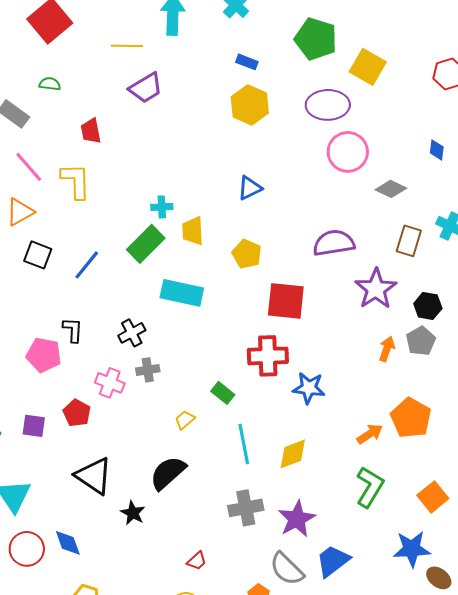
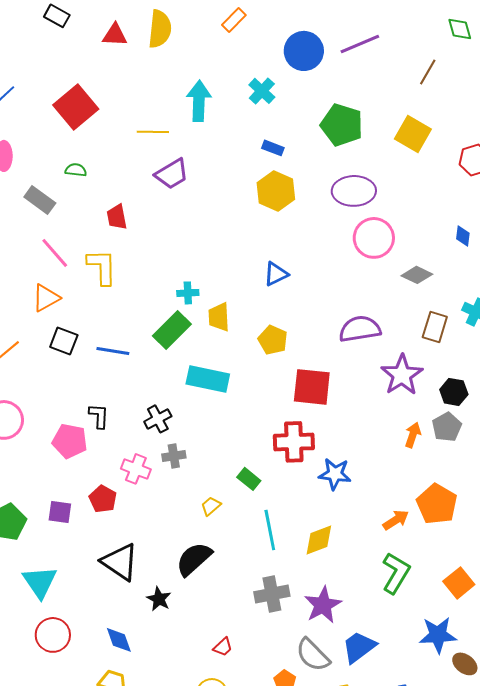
yellow square: (368, 67) -> (413, 134), moved
blue line: (87, 265) -> (113, 351), turned 60
blue diamond: (68, 543) -> (119, 640), moved

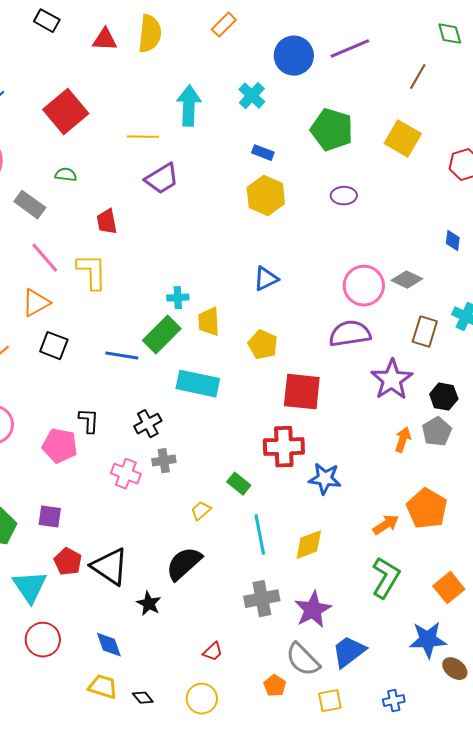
purple ellipse: (354, 191) -> (344, 196), size x0.6
pink circle: (374, 238) -> (364, 286), moved
blue line: (113, 351) -> (122, 356), moved
red pentagon: (103, 499) -> (68, 562), moved

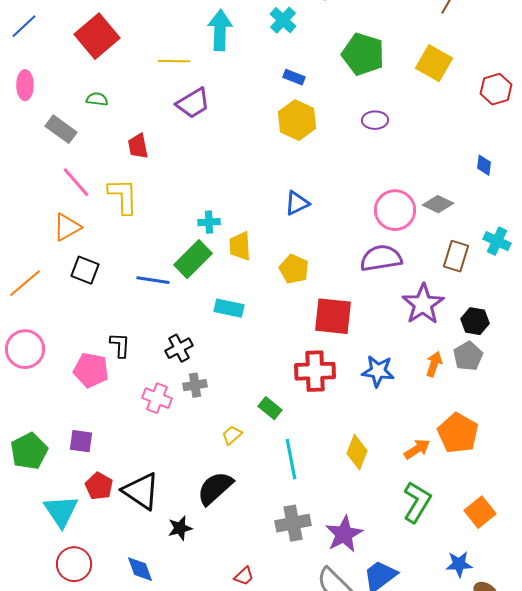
cyan rectangle: (198, 384) -> (229, 308), size x0.7
blue star: (325, 479) -> (378, 371), moved
yellow diamond: (309, 545) -> (357, 452), moved, turned -48
black star: (149, 604) -> (180, 528), turned 30
blue star: (428, 640) -> (459, 564), size x0.7

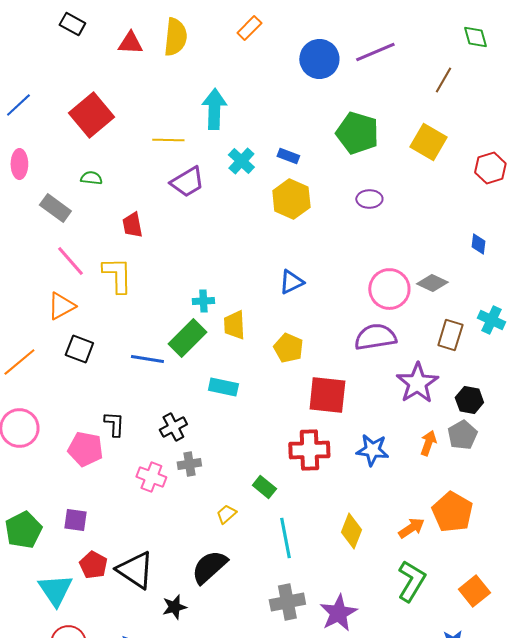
cyan cross: (283, 20) -> (241, 161), moved

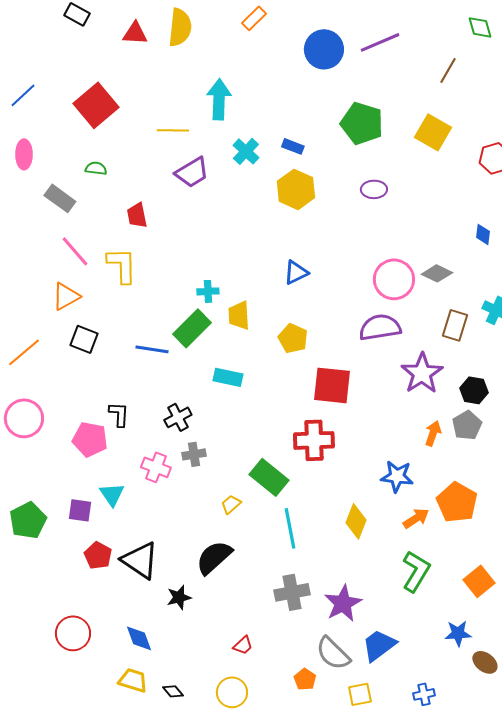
blue star: (372, 450) -> (397, 476), moved
green rectangle: (264, 487) -> (269, 477), size x1.6
cyan triangle: (55, 590) -> (112, 494), moved, size x0.7

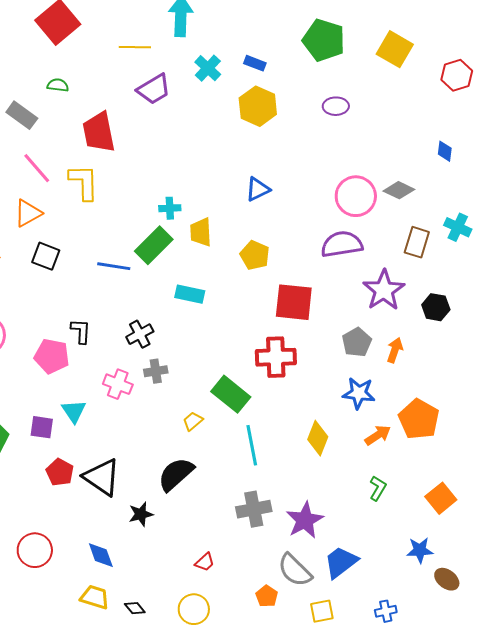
red trapezoid: (137, 215) -> (99, 132), size x1.6
gray pentagon: (467, 425) -> (357, 342), moved
green L-shape: (416, 571) -> (378, 488), size x0.6

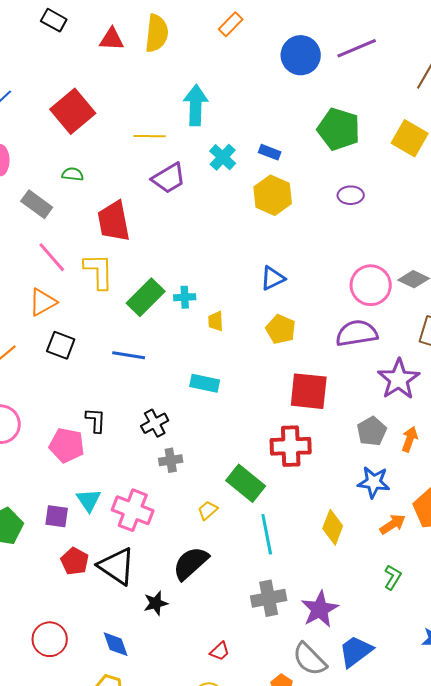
yellow trapezoid: (201, 232) -> (216, 321), size x0.7
green rectangle: (154, 245) -> (146, 297), moved
yellow pentagon: (255, 255) -> (281, 329), moved
pink cross: (118, 384) -> (133, 510), moved, size x1.4

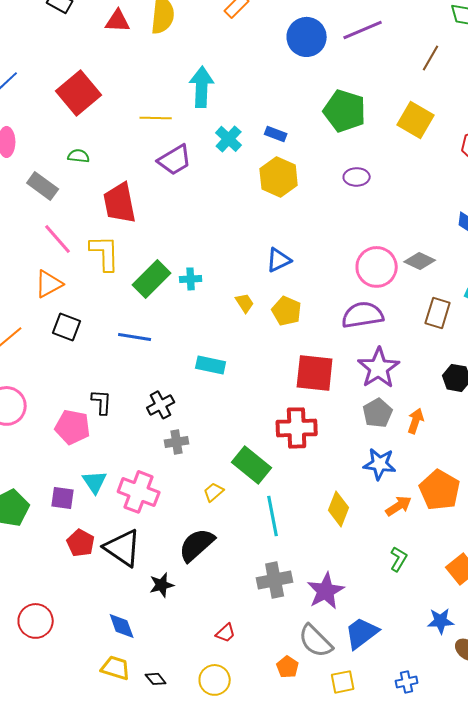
yellow trapezoid: (216, 321) -> (245, 303), moved, turned 150
purple star: (399, 379) -> (379, 368), moved
red circle: (50, 639) -> (36, 621), moved

